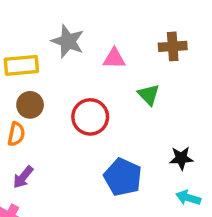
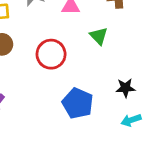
cyan arrow: (188, 198) -> (131, 120), turned -36

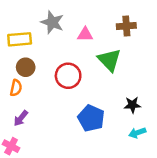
green triangle: (99, 36) -> (109, 60), size x1.5

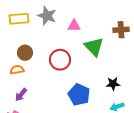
brown cross: (126, 26) -> (121, 30), moved
yellow rectangle: (20, 39) -> (19, 19), moved
orange semicircle: (16, 88) -> (17, 70), turned -112

